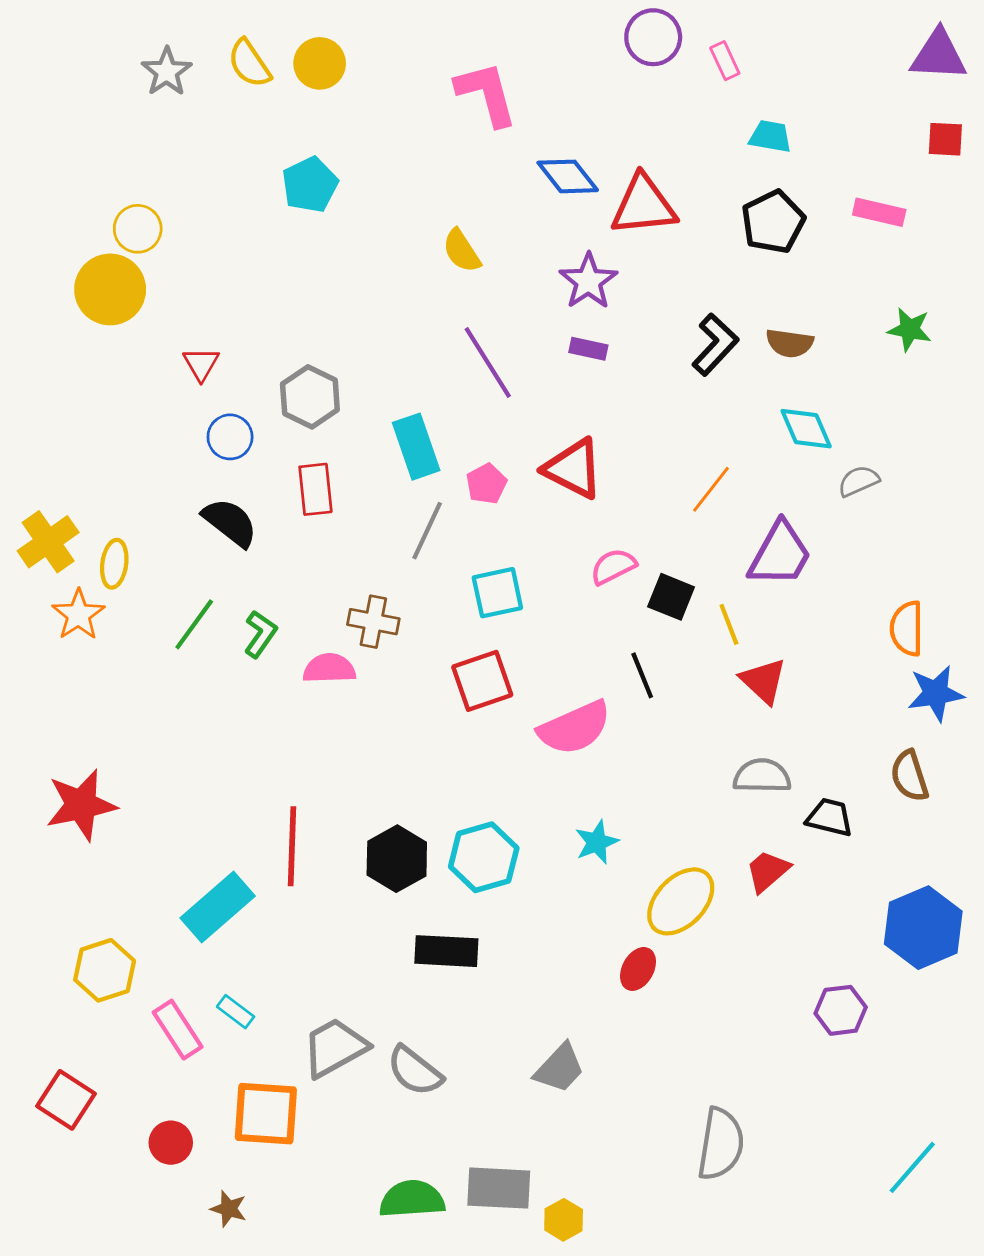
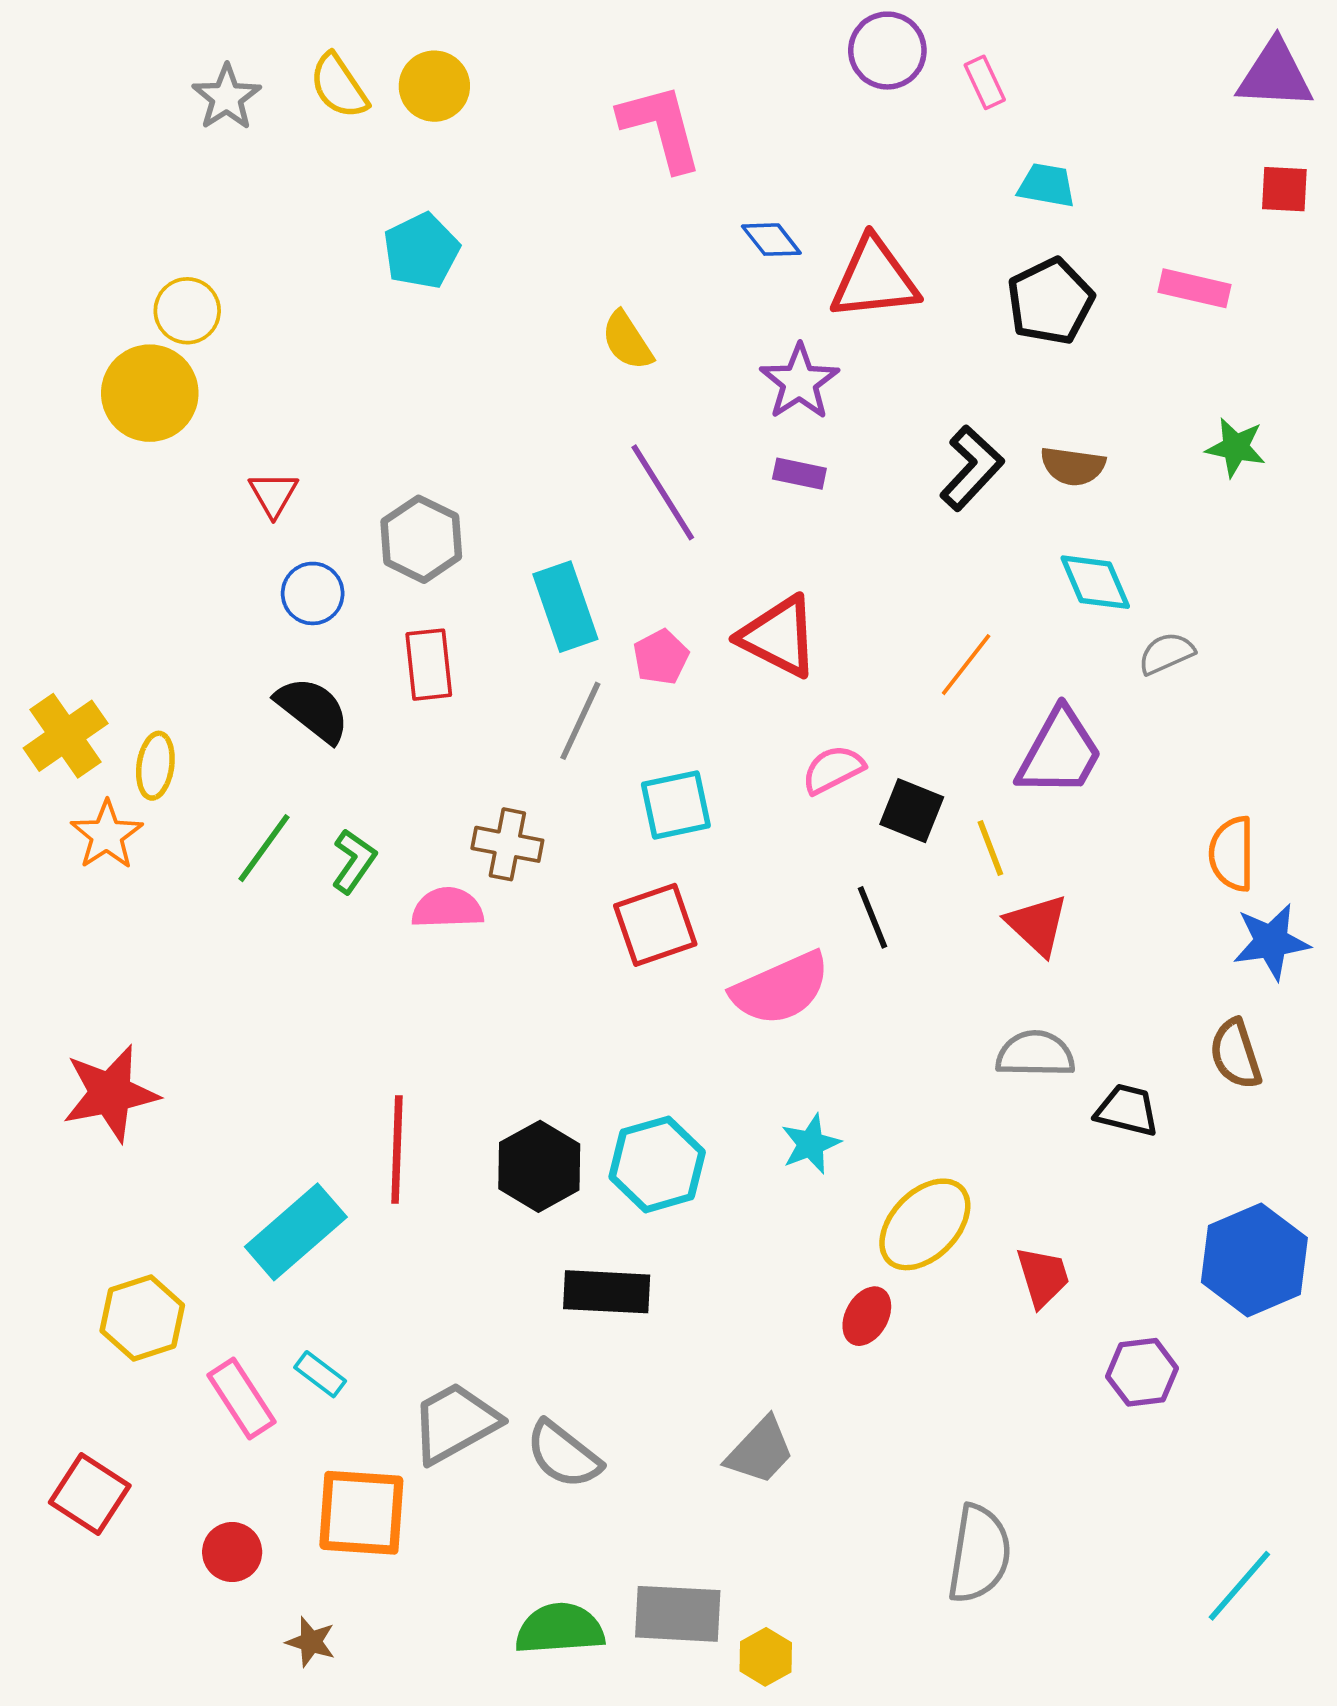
blue diamond: (568, 176) -> (771, 240), size x0.7
red trapezoid: (768, 871) -> (1043, 1277), moved, turned 114

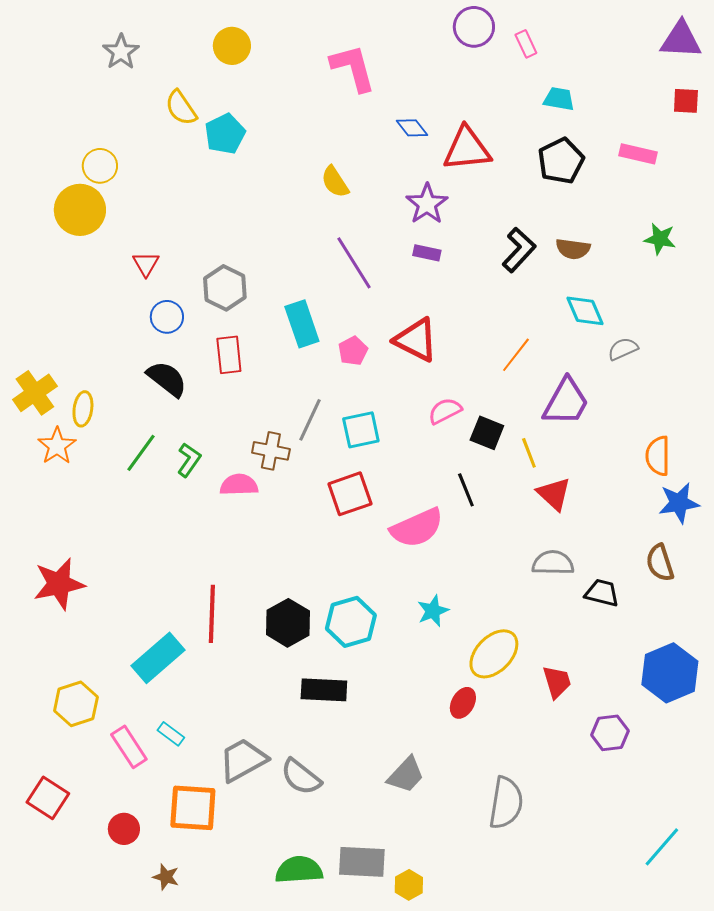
yellow semicircle: (339, 86) -> (181, 108), moved
gray line: (580, 721) -> (310, 420), moved
gray semicircle: (979, 1554) -> (506, 803), moved

